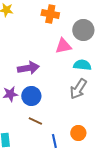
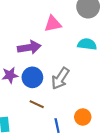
pink triangle: (63, 46) -> (53, 24), moved
gray arrow: (78, 89) -> (60, 78), moved

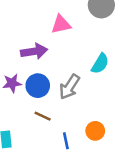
cyan semicircle: (87, 44) -> (100, 64), moved, turned 114

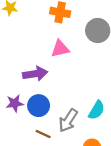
cyan semicircle: (100, 64) -> (97, 110), moved
gray arrow: (70, 87) -> (68, 120), moved

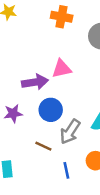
pink triangle: (60, 49) -> (62, 69), moved
blue circle: (39, 106) -> (51, 110), moved

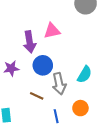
purple arrow: (35, 82) -> (30, 42), turned 90
gray arrow: (70, 132) -> (59, 84), turned -45

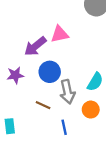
purple arrow: (30, 42) -> (35, 46), turned 60
orange circle: (80, 108) -> (91, 110), moved

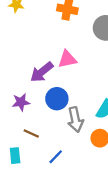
brown line: (43, 105) -> (31, 134), moved
blue line: (64, 127) -> (56, 157), moved, turned 56

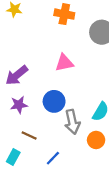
purple arrow: (42, 72) -> (17, 75), moved
cyan rectangle: (15, 156) -> (13, 157), turned 35

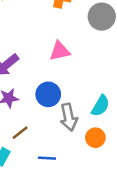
brown line: (29, 135) -> (20, 133), turned -63
blue line: (53, 158) -> (47, 158), turned 49

